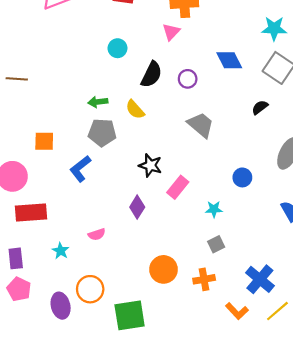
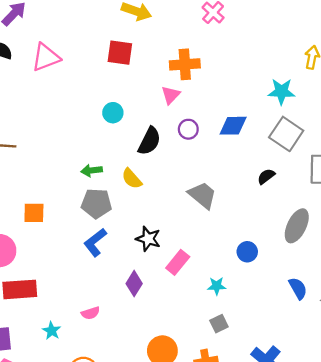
blue diamond: (229, 60) -> (233, 126), turned -64
purple circle: (188, 79) -> (188, 129), moved
blue L-shape: (80, 169) -> (95, 242), moved

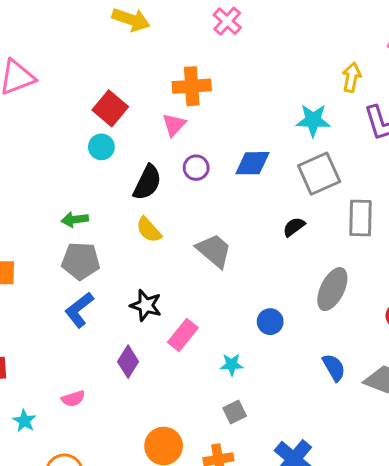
red square: (120, 53) -> (110, 108), moved, turned 32
gray square: (286, 134) -> (319, 174), turned 32
yellow semicircle: (132, 179) -> (149, 230), moved

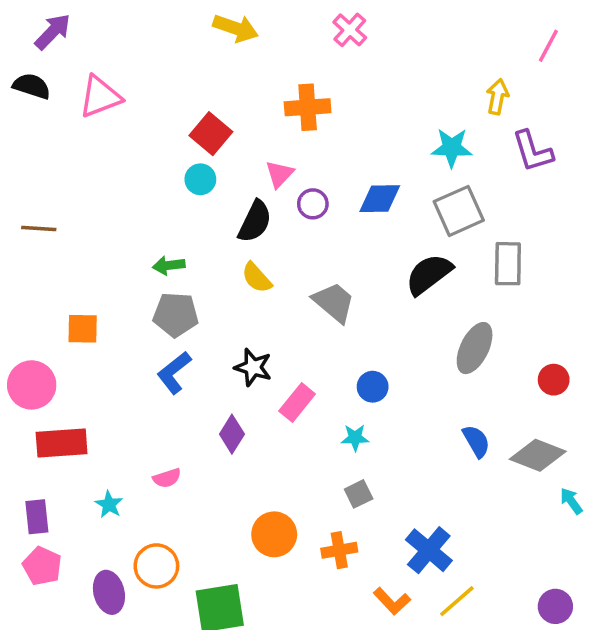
pink triangle: (174, 125) -> (279, 174), moved
black semicircle: (294, 227) -> (429, 274), size x1.8
blue circle: (270, 322) -> (373, 387), moved

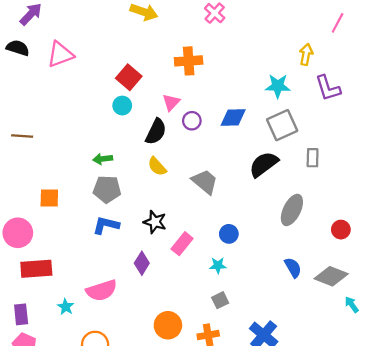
gray rectangle: (508, 264) -> (313, 158), size x0.7
blue L-shape: (174, 373) -> (106, 225), turned 52
pink semicircle: (167, 478) -> (102, 290), size x1.8

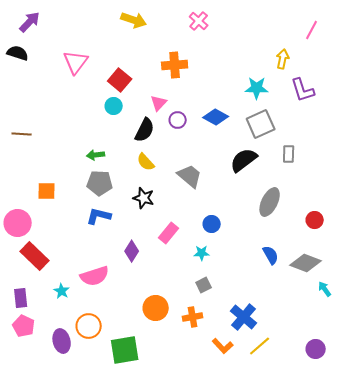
pink triangle: (60, 54) -> (76, 62), moved, turned -32
blue diamond: (233, 117) -> (216, 117), turned 30
black star: (155, 222) -> (144, 198), moved
red rectangle: (36, 269) -> (35, 256), turned 48

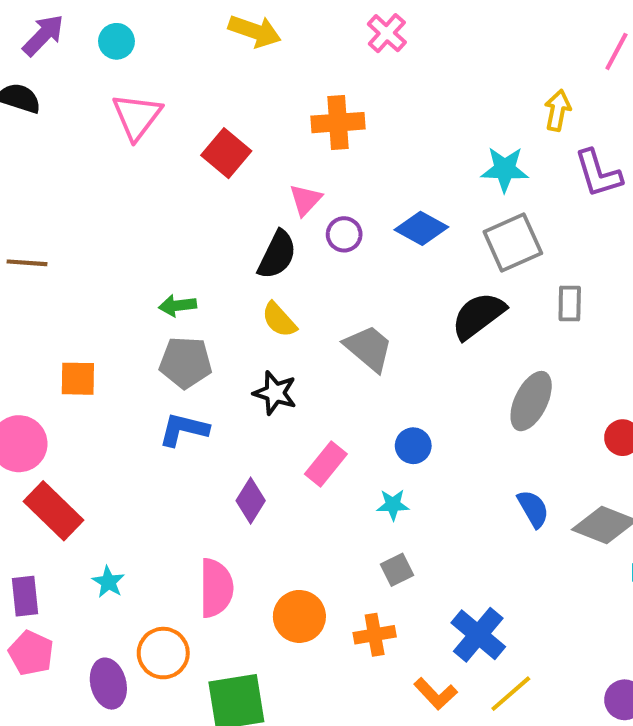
cyan circle: (114, 106) -> (116, 41), moved
pink semicircle: (95, 276) -> (216, 588), moved, turned -72

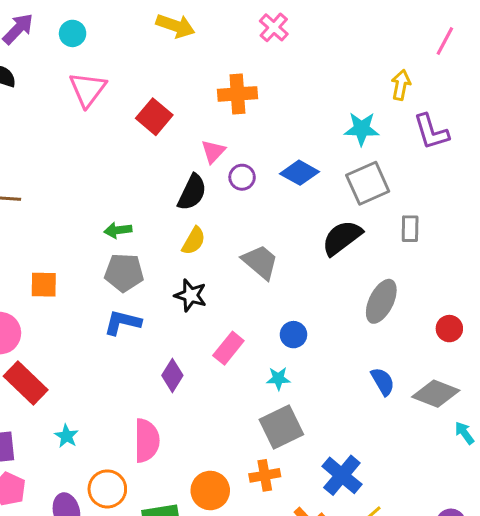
yellow semicircle: (279, 320) -> (194, 241), turned -108
gray square: (397, 570) -> (281, 427), size x1.8
orange circle: (299, 616) -> (210, 490), moved

